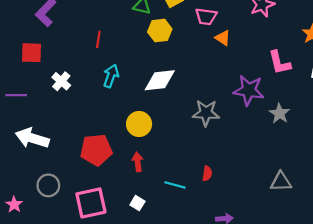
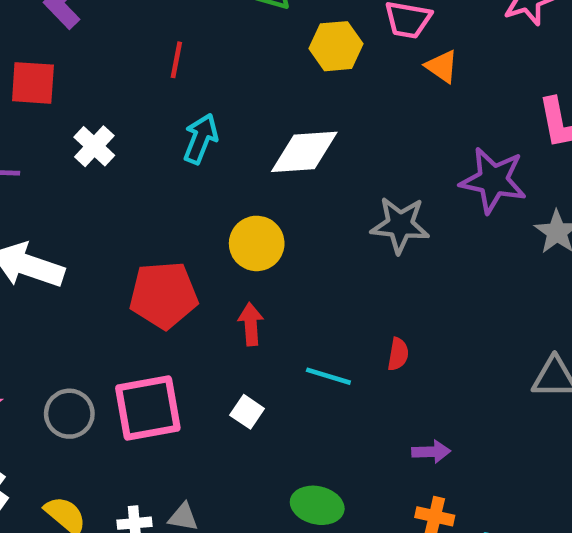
yellow hexagon: (160, 31) -> (336, 46), moved
gray circle: (48, 185) -> (69, 414), moved

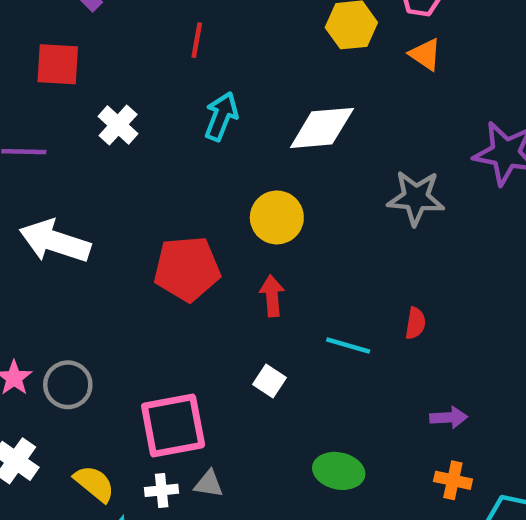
orange triangle: (442, 66) -> (425, 54), moved
pink square: (148, 408) -> (173, 426), moved
gray circle: (69, 414) -> (68, 385), moved

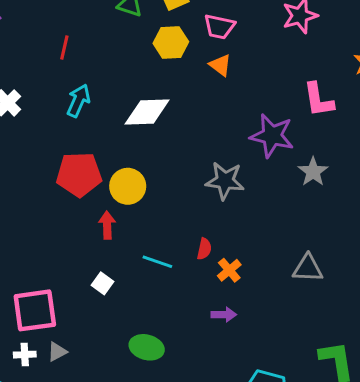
gray star: (416, 198) -> (225, 181), moved
yellow circle: (277, 217) -> (128, 186), moved
red pentagon: (187, 269) -> (79, 174), moved
orange cross: (453, 480) -> (229, 270), moved, turned 35
gray triangle: (209, 484) -> (57, 352), turned -40

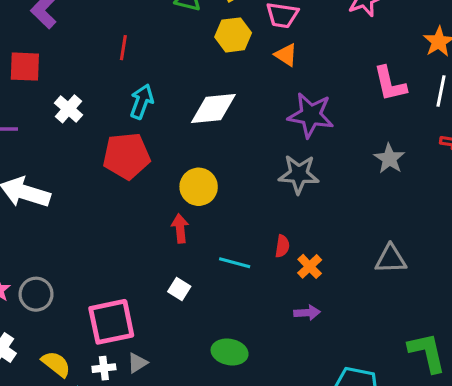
purple star: (272, 136) -> (311, 115), moved
red pentagon: (79, 174) -> (126, 156), moved

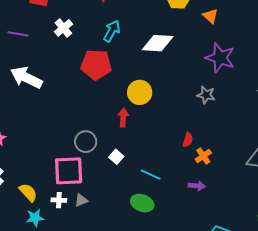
gray star: (299, 174) -> (206, 95), size x0.7
cyan line: (235, 263) -> (151, 175), moved
gray circle: (36, 294) -> (86, 142), moved

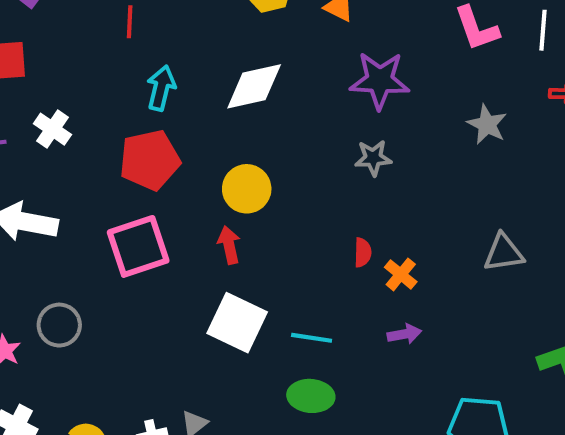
white cross: (63, 28) -> (52, 129), moved
gray circle: (86, 142) -> (59, 325), moved
white square: (116, 157) -> (237, 323), size x2.0
pink square: (69, 171) -> (138, 246), moved

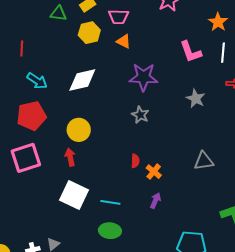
cyan arrow: (161, 88) -> (37, 81), turned 110
gray star: (373, 158) -> (140, 115), turned 30
purple arrow: (404, 334) -> (155, 201), turned -56

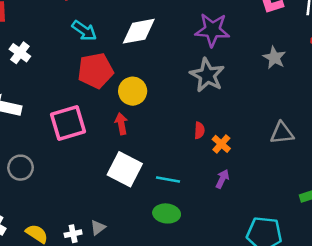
gray star: (140, 115) -> (207, 75), size x1.6
red pentagon: (32, 116) -> (95, 71), moved

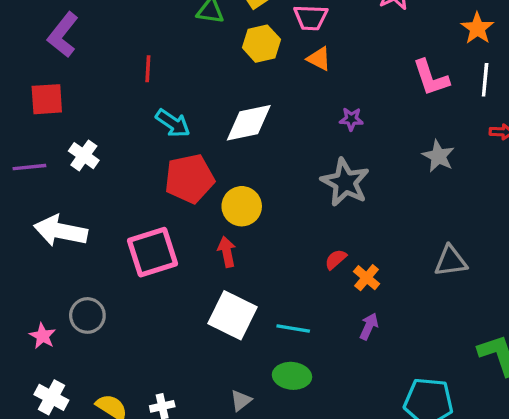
purple star: (212, 30) -> (351, 119), size x0.5
red semicircle: (199, 130) -> (336, 259), turned -133
gray triangle: (98, 228) -> (241, 400), moved

